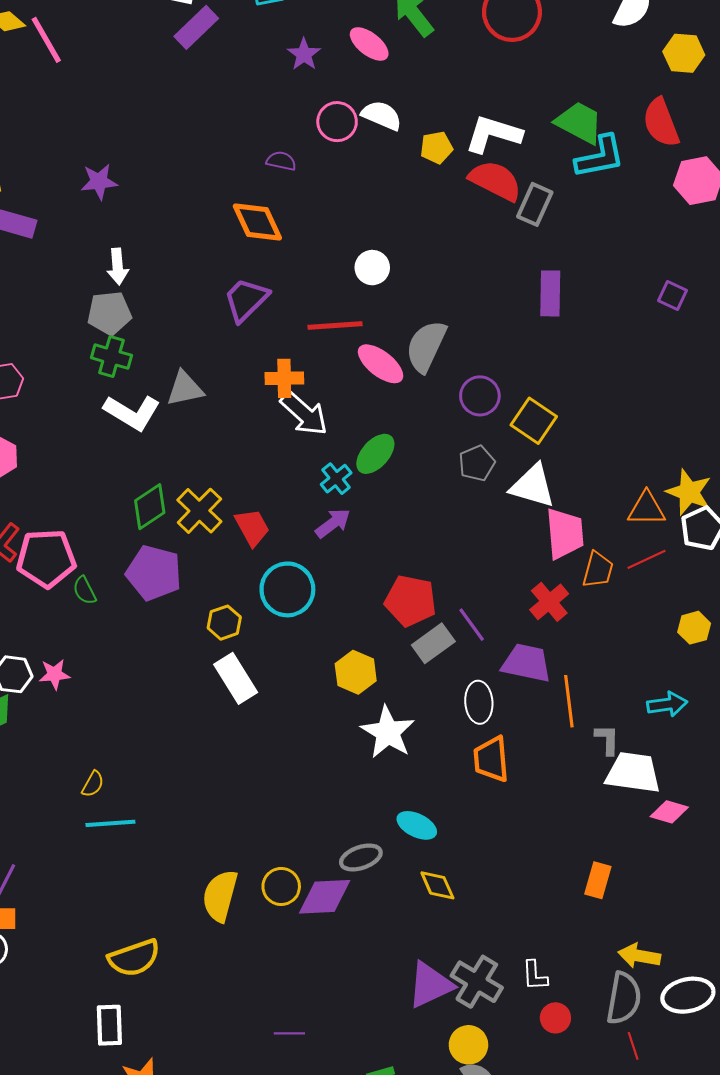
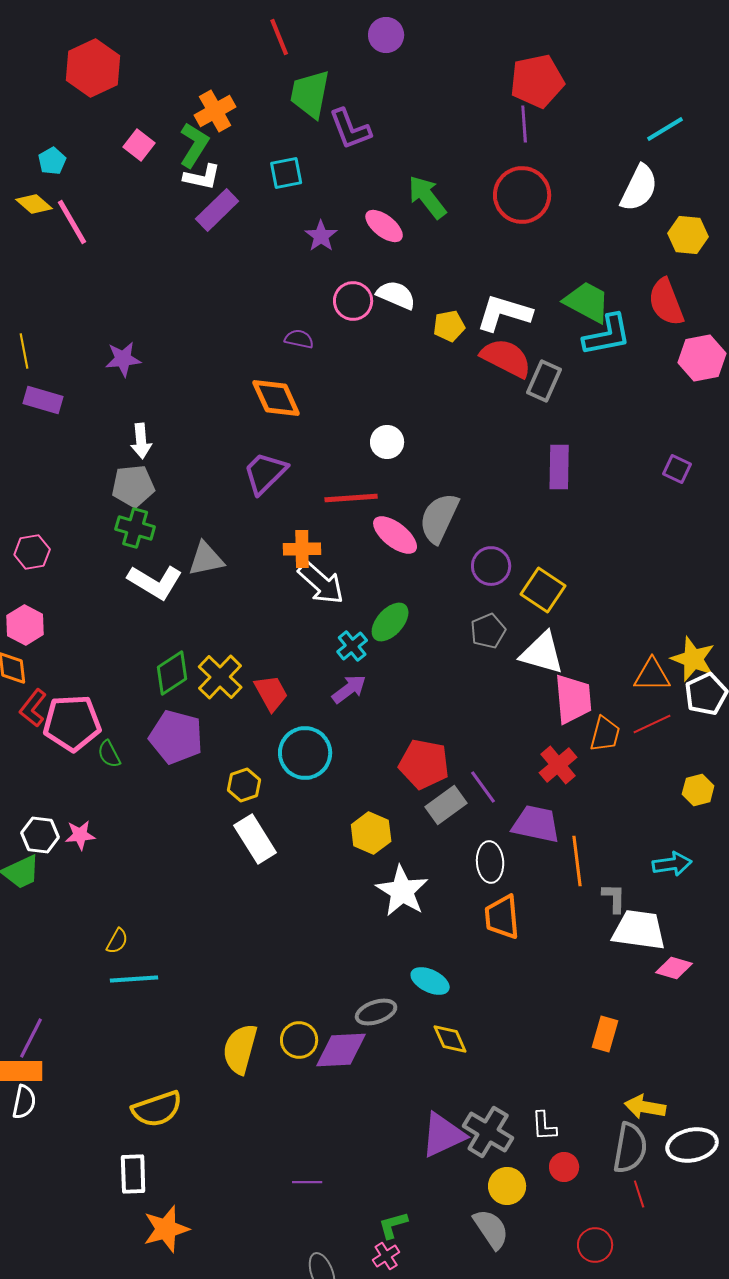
yellow circle: (469, 1045) -> (507, 1186), moved

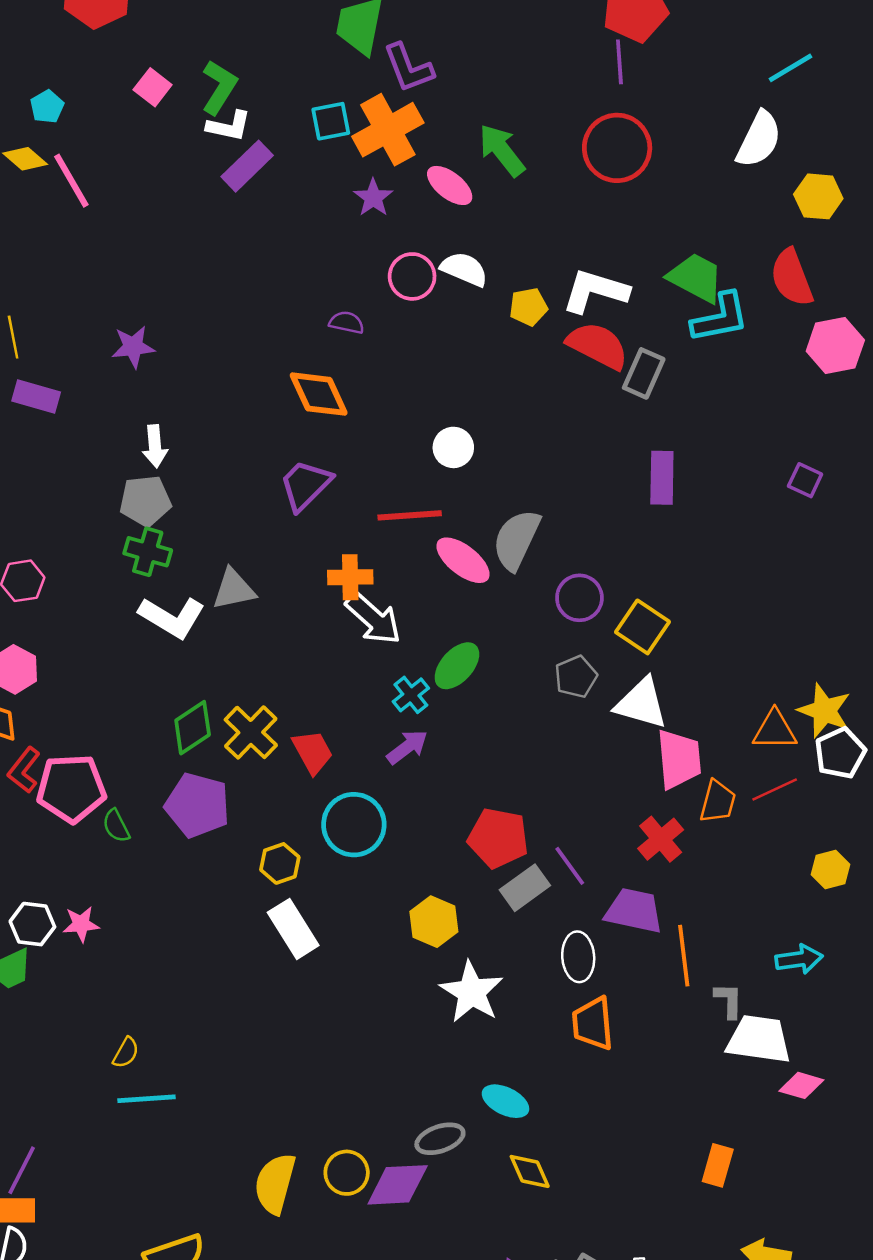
orange cross: (215, 111) -> (388, 130), moved, size x1.4

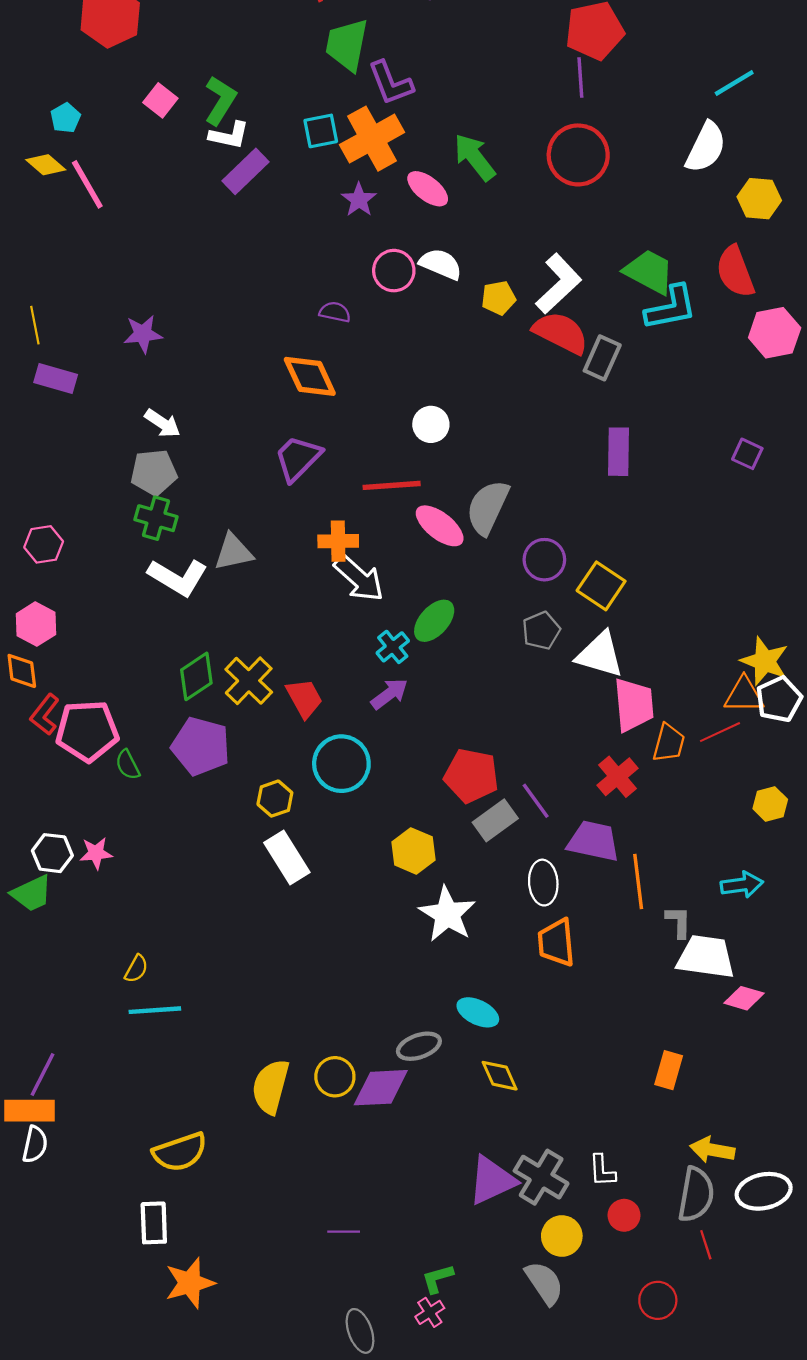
white L-shape: (595, 291) -> (559, 284), turned 120
white arrow: (155, 446) -> (163, 423), turned -51
orange triangle: (775, 730) -> (744, 695), moved

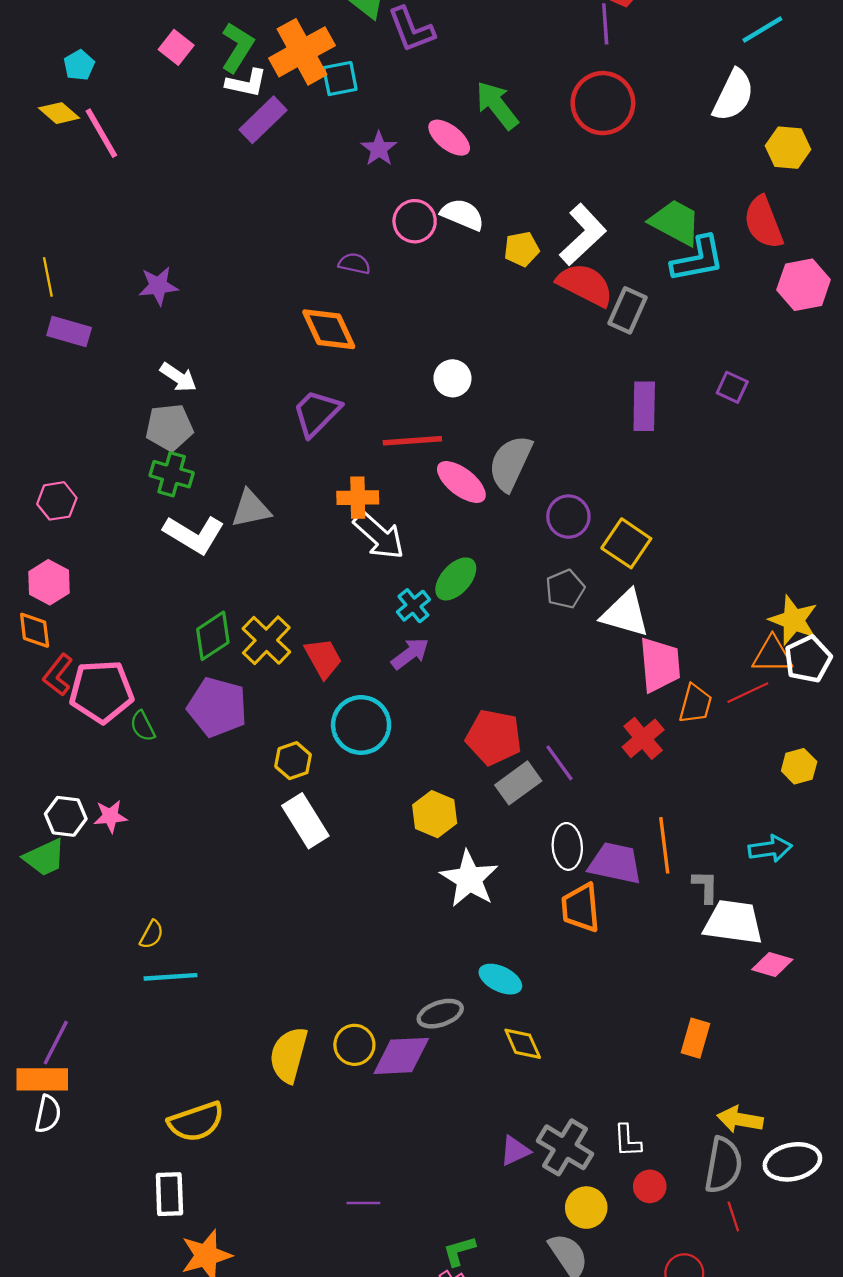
orange cross: (372, 139) -> (302, 52), moved
purple square: (747, 454) -> (732, 387), moved
purple trapezoid: (593, 841) -> (615, 863), moved
purple triangle: (492, 1180) -> (515, 1151), size x0.6

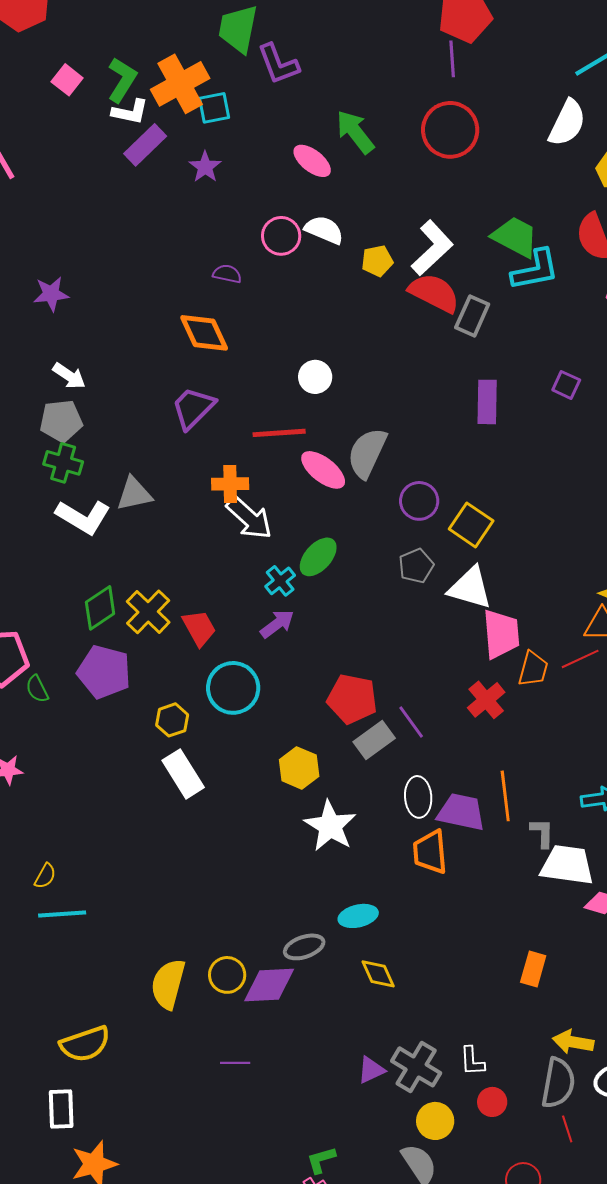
purple star: (379, 149) -> (205, 167), moved
cyan ellipse: (500, 979) -> (358, 916), turned -39
purple line: (363, 1203) -> (235, 1063), moved

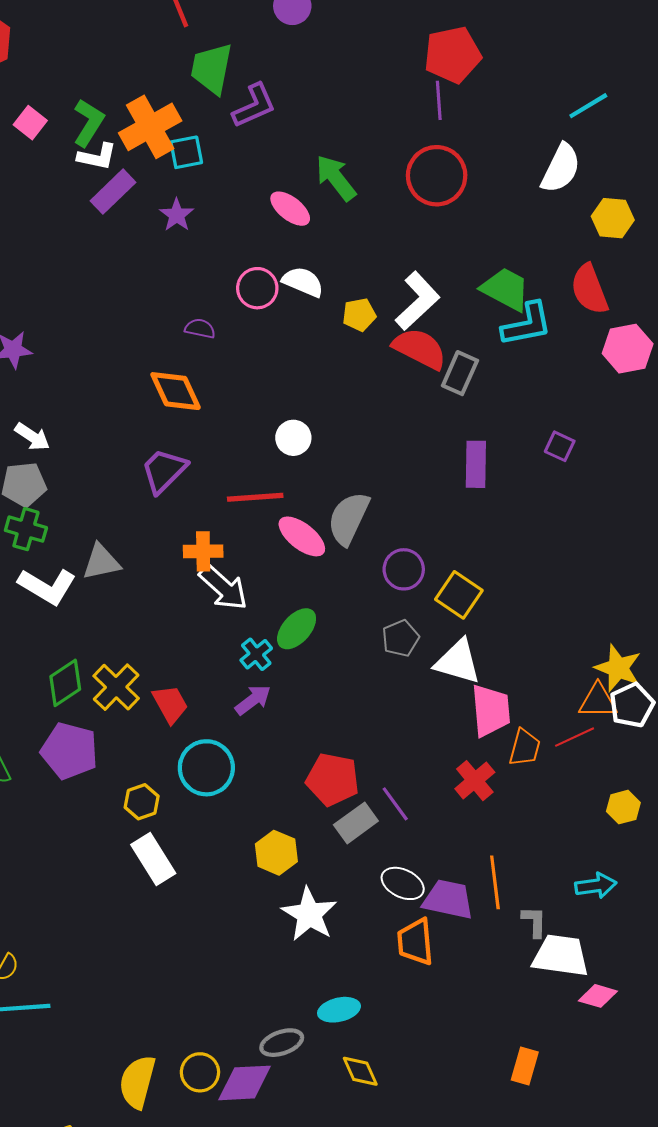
purple L-shape: (278, 64) -> (254, 106), turned -93
white ellipse: (418, 797) -> (403, 883), turned -60

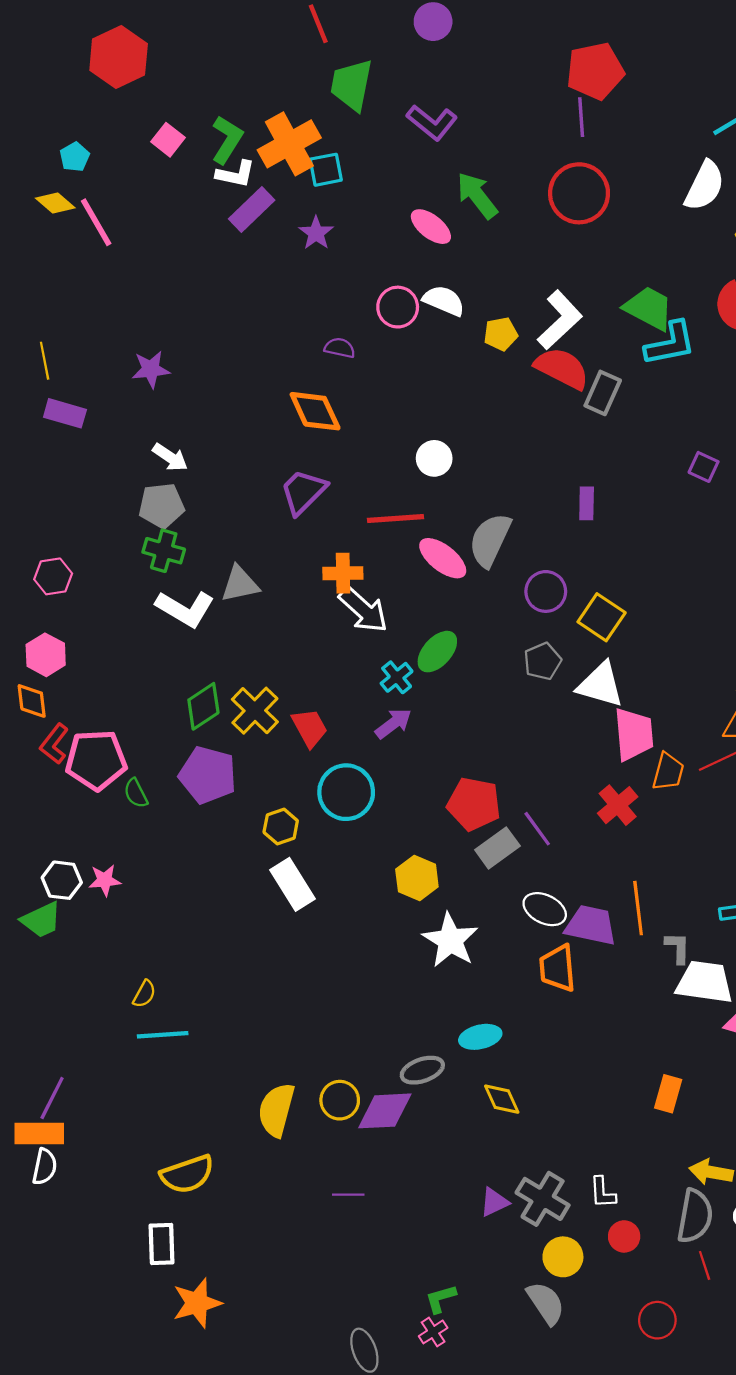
purple L-shape: (254, 106) -> (432, 122), moved, turned 63
purple rectangle: (476, 464) -> (587, 503), moved, size x0.7

